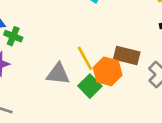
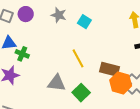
yellow line: (85, 58) -> (78, 58), moved
orange hexagon: (108, 71) -> (121, 83), moved

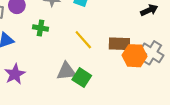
green cross: (22, 54) -> (40, 28), moved
green square: (81, 93) -> (82, 78), moved

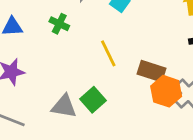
gray triangle: (66, 71) -> (64, 106), moved

